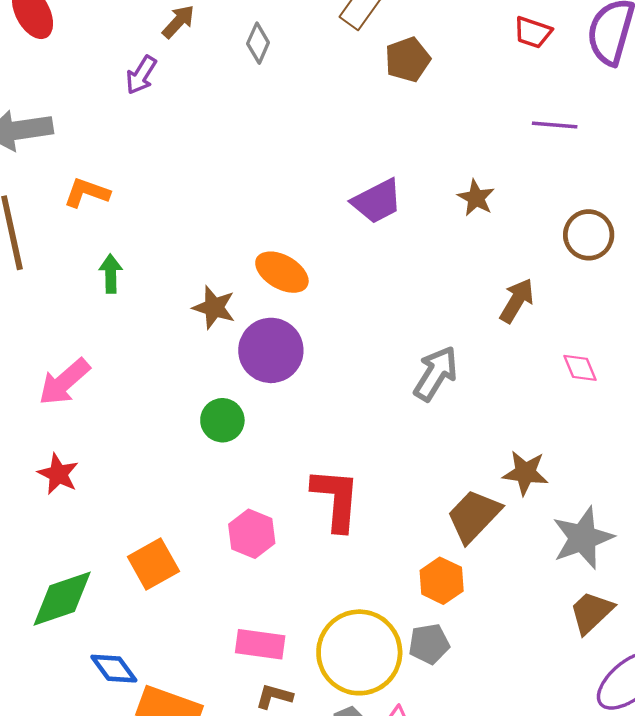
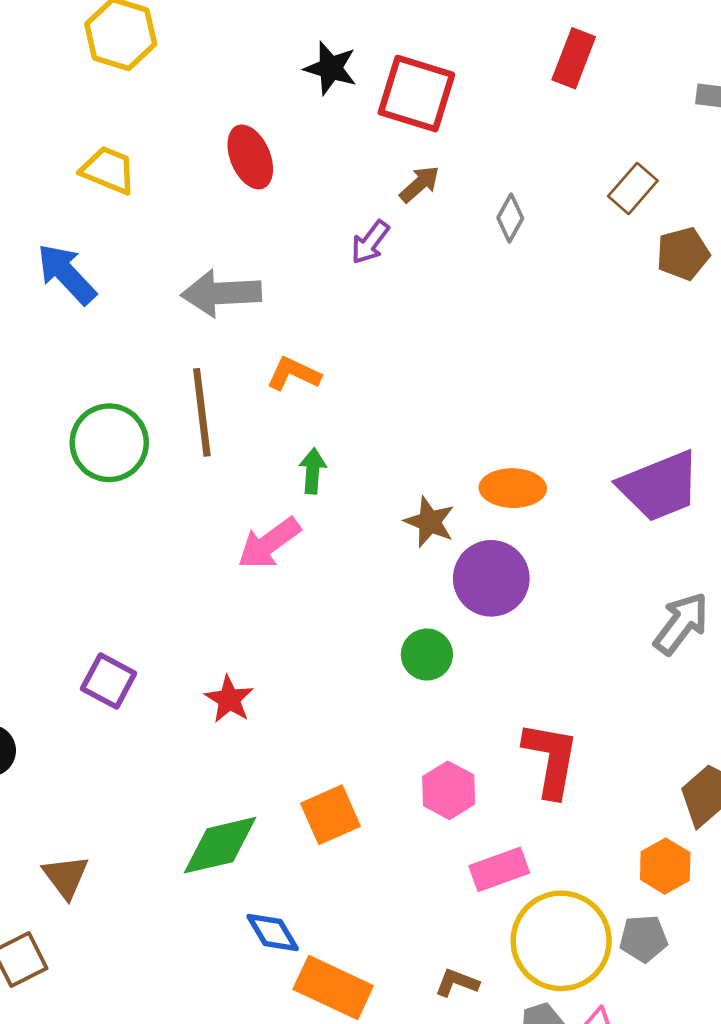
purple trapezoid: (377, 201) -> (659, 486), moved, size x1.4
orange ellipse: (282, 272) -> (513, 488), turned -34
pink arrow: (64, 382) -> (269, 543), moved
pink rectangle: (260, 644) -> (499, 869), moved, turned -33

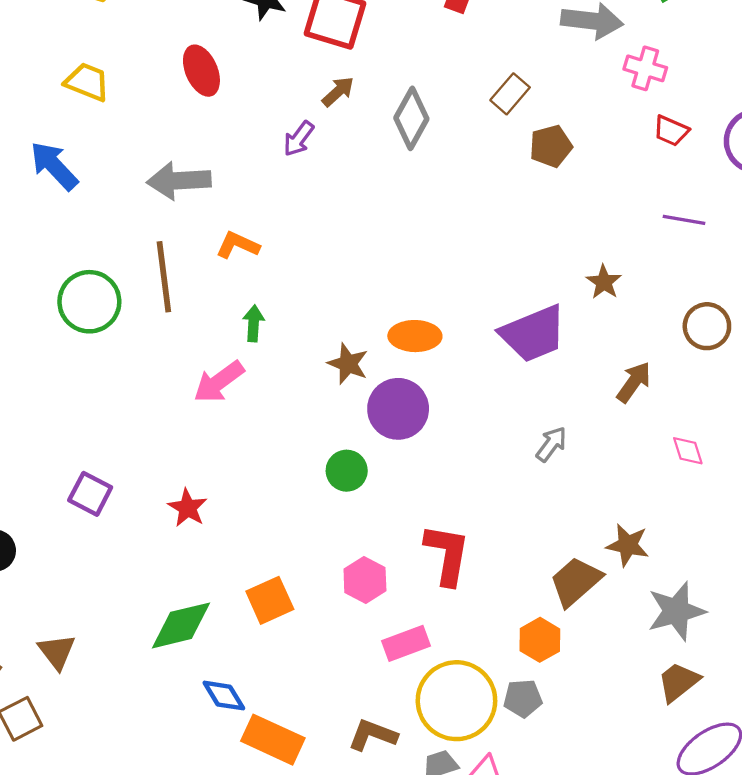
gray diamond: (510, 218) -> (411, 118), size x1.6
gray arrow: (681, 623) -> (551, 444), size x0.7
brown L-shape: (457, 983) -> (373, 735), size x1.4

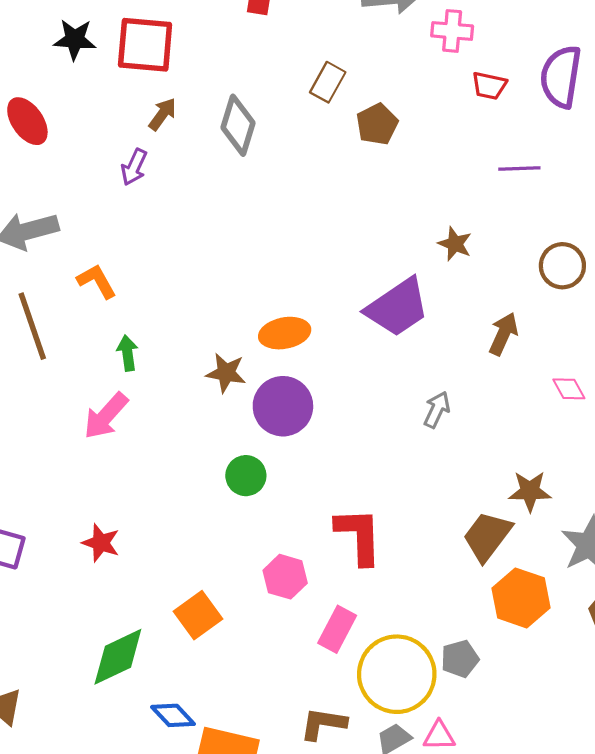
orange L-shape: (238, 245) -> (97, 281), turned 48
orange hexagon: (540, 640) -> (521, 598), moved, size x1.4
pink rectangle: (406, 643) -> (337, 629), turned -30

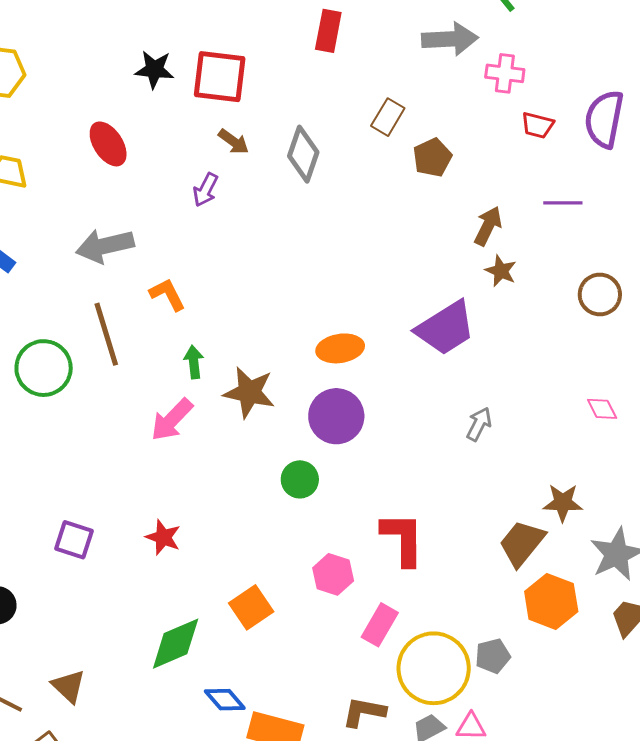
brown arrow: (162, 114) -> (234, 142), turned 88
brown arrow: (503, 334) -> (488, 226), moved
brown star: (226, 373) -> (249, 392), moved, size x1.4

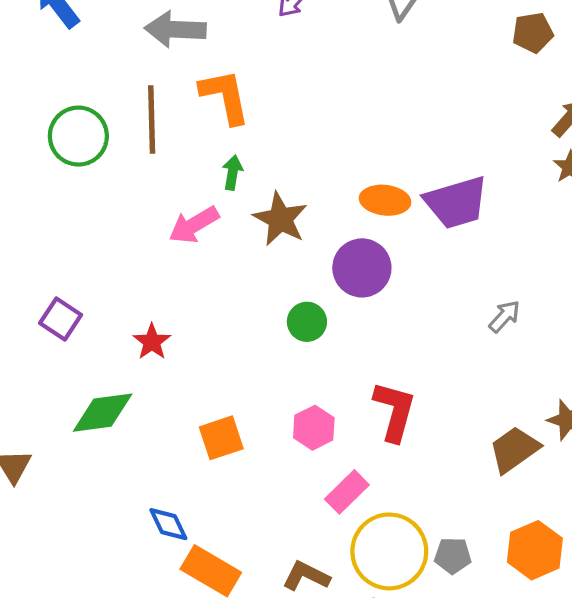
orange L-shape: (167, 294) -> (225, 96), size x1.5
purple trapezoid: (446, 328) -> (456, 202), moved
orange hexagon: (551, 601) -> (535, 550), moved
green diamond: (176, 644) -> (103, 413), moved

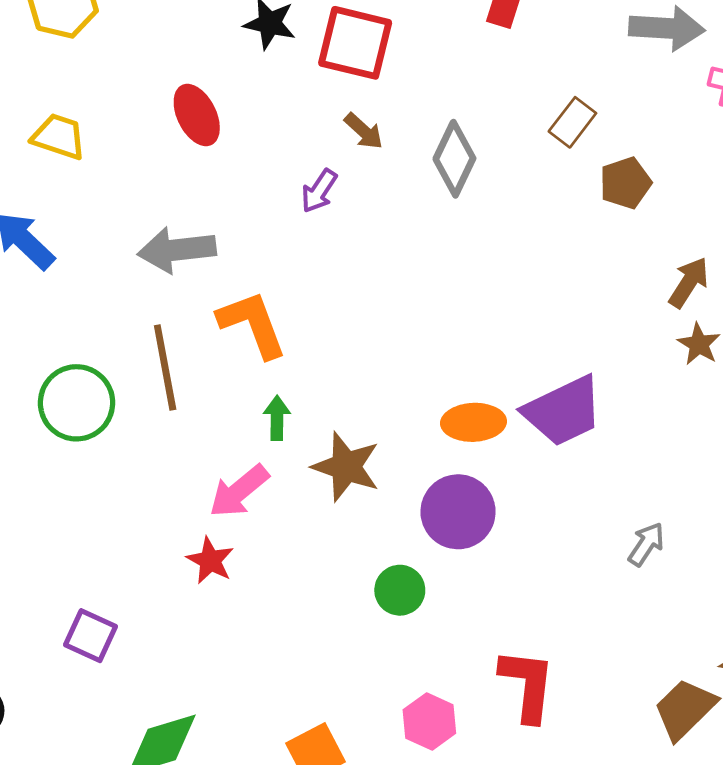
red star: (152, 342) -> (210, 560), moved

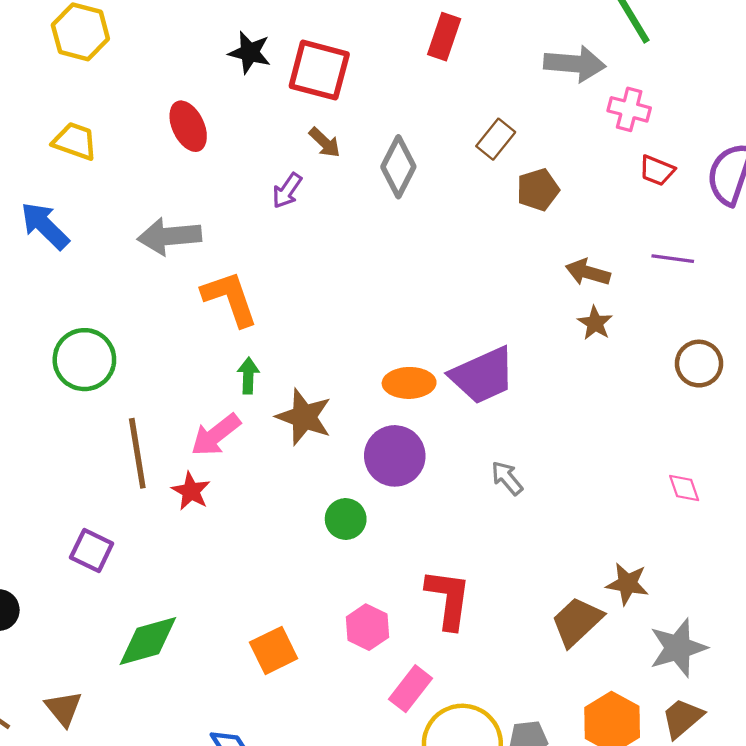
brown arrow: (689, 282) -> (588, 272), turned -108
brown line: (165, 367) -> (137, 453), moved
gray arrow: (646, 544) -> (507, 478), moved, turned -75

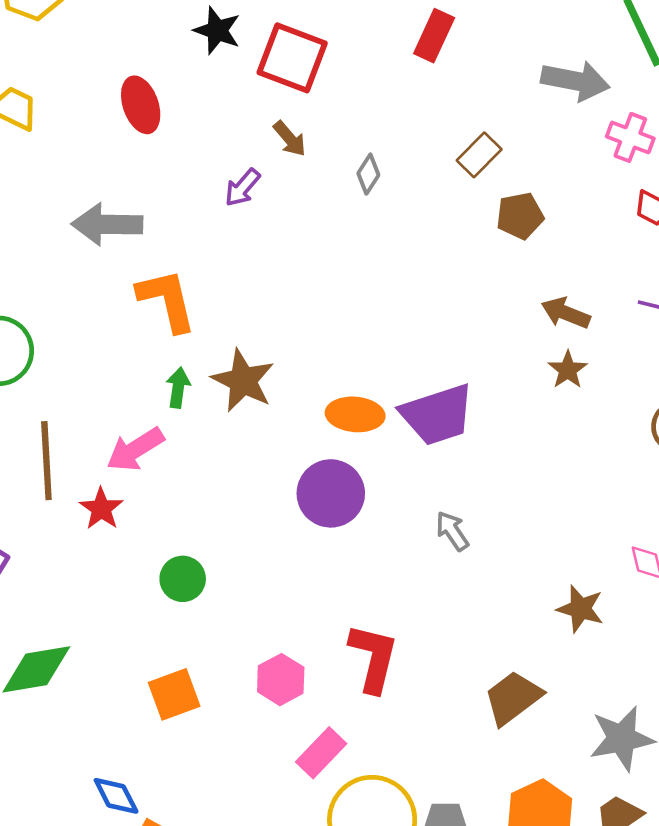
gray diamond: (398, 167) -> (368, 174), size x0.6
brown star: (304, 417) -> (243, 381), moved
green circle: (346, 519) -> (183, 579), moved
brown star: (627, 584) -> (580, 609), moved

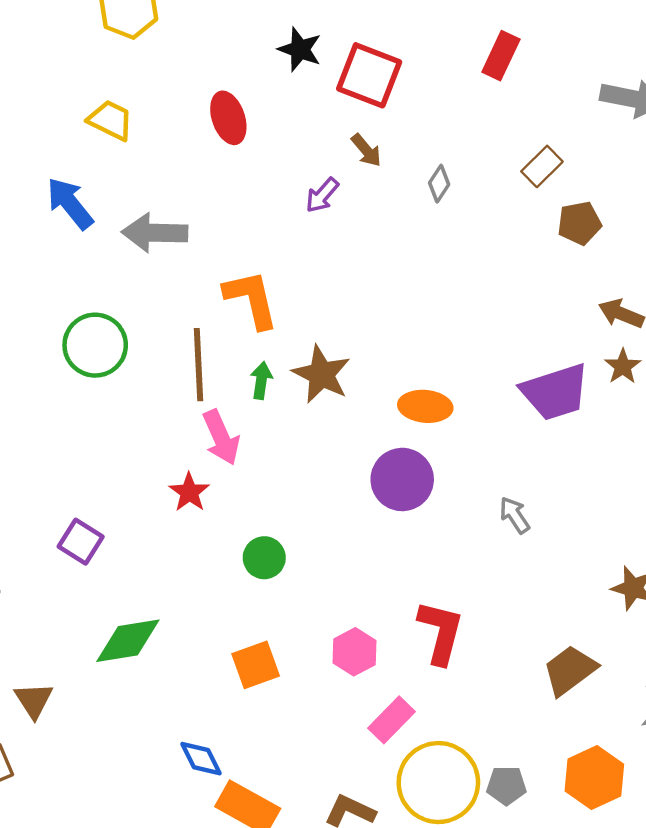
gray arrow: (107, 224) -> (155, 233), moved
purple trapezoid: (437, 415) -> (555, 392), moved
pink arrow: (135, 449) -> (221, 437), turned -82
brown line: (46, 461) -> (199, 365), moved

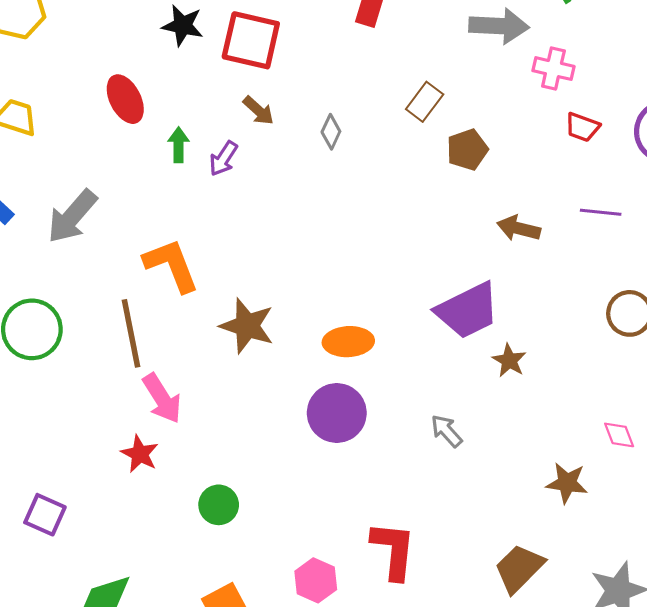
gray arrow: (155, 233) -> (72, 216), turned -42
brown star: (623, 366) -> (509, 361), moved
green arrow: (261, 380) -> (179, 145), moved

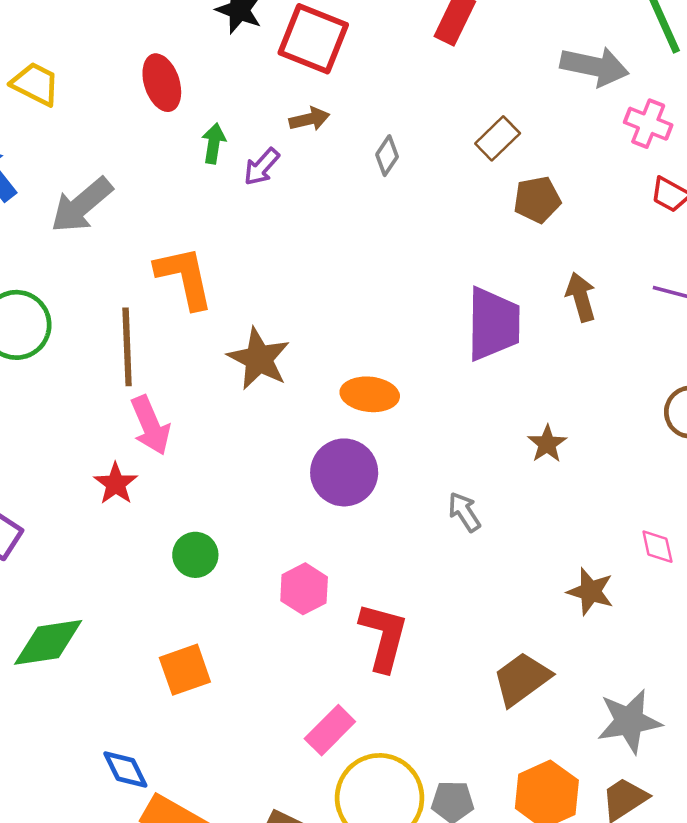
brown arrow: (258, 111) -> (309, 119), turned -64
brown arrow: (519, 228) -> (581, 297), turned 51
purple trapezoid: (468, 311) -> (493, 324), moved, turned -72
pink hexagon: (316, 580) -> (304, 589), moved

